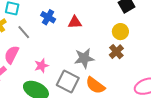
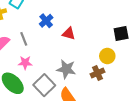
gray line: (24, 32) -> (24, 39), moved

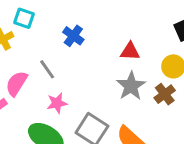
red triangle: (69, 34) -> (130, 51), moved
gray star: (66, 69) -> (131, 86), moved, turned -30

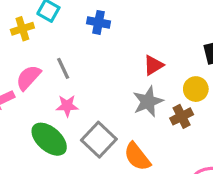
blue cross: (73, 36) -> (99, 22), moved, turned -35
red triangle: (130, 51) -> (153, 65), turned -45

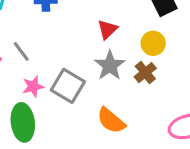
green ellipse: (49, 139) -> (23, 122), turned 54
gray square: (99, 140) -> (68, 86), moved

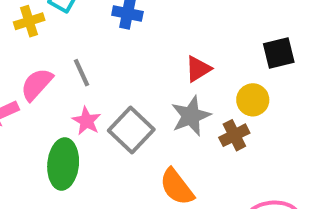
pink star: (33, 87) -> (87, 121), turned 30

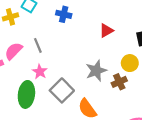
red triangle: (198, 69) -> (106, 31), moved
gray square: (131, 130) -> (62, 90), moved

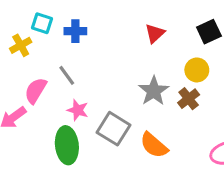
blue cross: (64, 14) -> (75, 31), moved

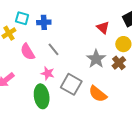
red triangle: (155, 33) -> (103, 28), moved, turned -32
gray line: (67, 75) -> (53, 49), moved
pink semicircle: (36, 91) -> (28, 52), moved, turned -60

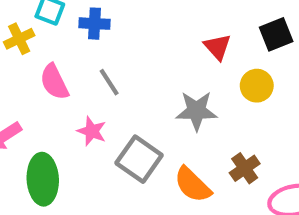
gray star: (96, 59) -> (196, 111), turned 30
brown cross: (119, 63) -> (245, 168), moved
green ellipse: (42, 96) -> (43, 179), moved

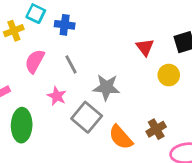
pink semicircle: (54, 82) -> (35, 61), turned 50
gray star: (196, 111) -> (106, 87), moved

